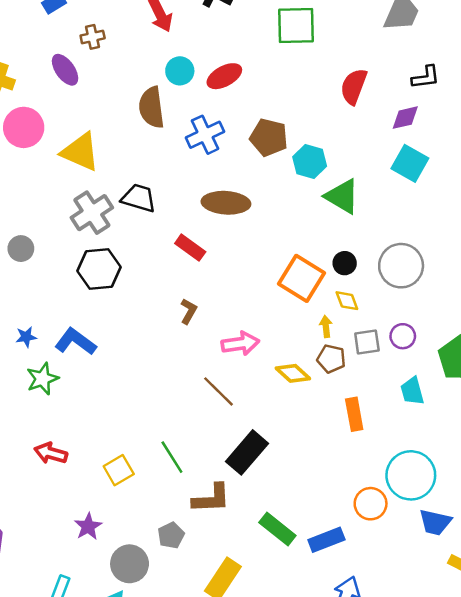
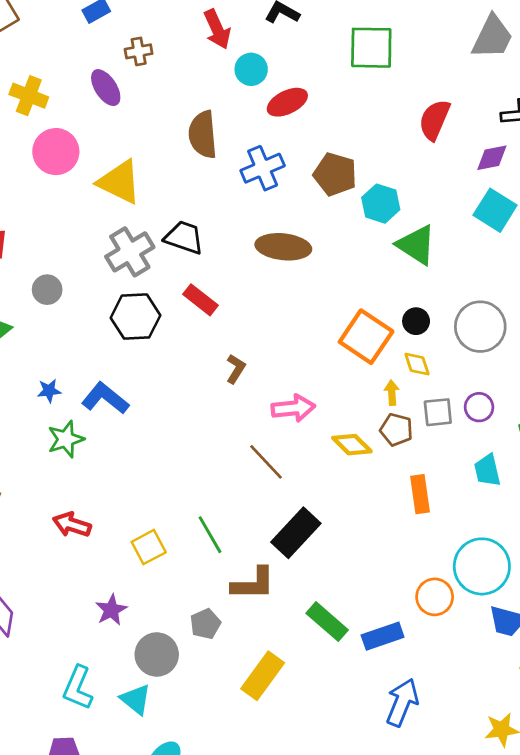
cyan circle: (180, 71) -> (251, 69), moved
red rectangle: (190, 248) -> (201, 300), moved

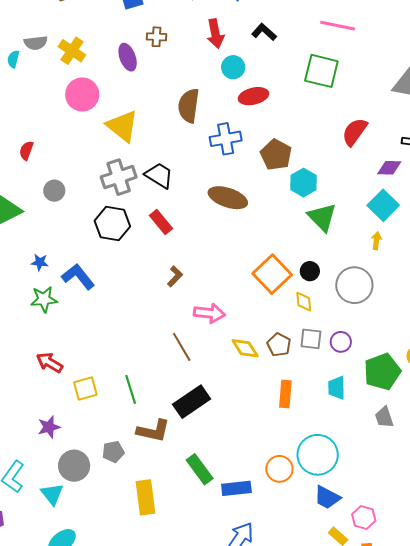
yellow arrow: (392, 393) -> (376, 241), moved
red arrow: (72, 525) -> (49, 363), moved
yellow rectangle: (263, 676) -> (145, 497), turned -56

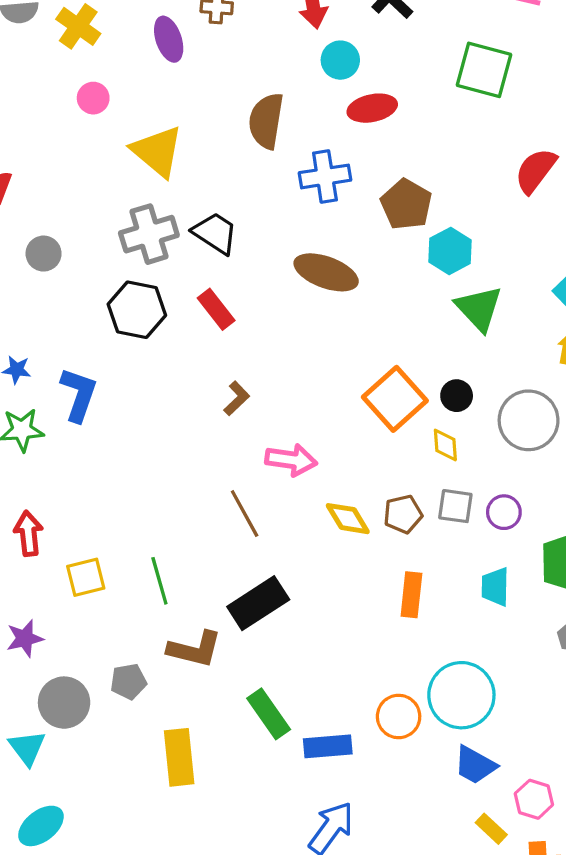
pink circle: (82, 94) -> (93, 98), size x0.6
blue L-shape: (78, 277) -> (79, 395), turned 56
brown pentagon: (279, 345) -> (403, 514), turned 30
red arrow: (49, 363) -> (28, 533), turned 52

